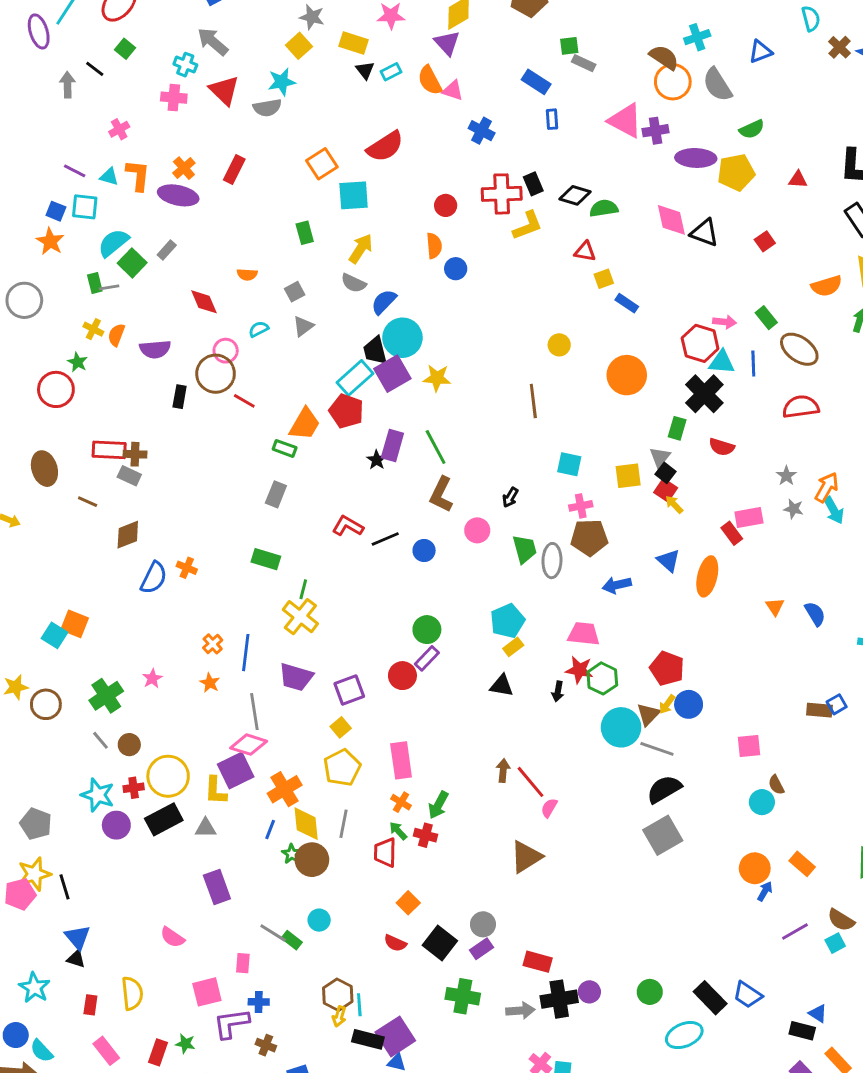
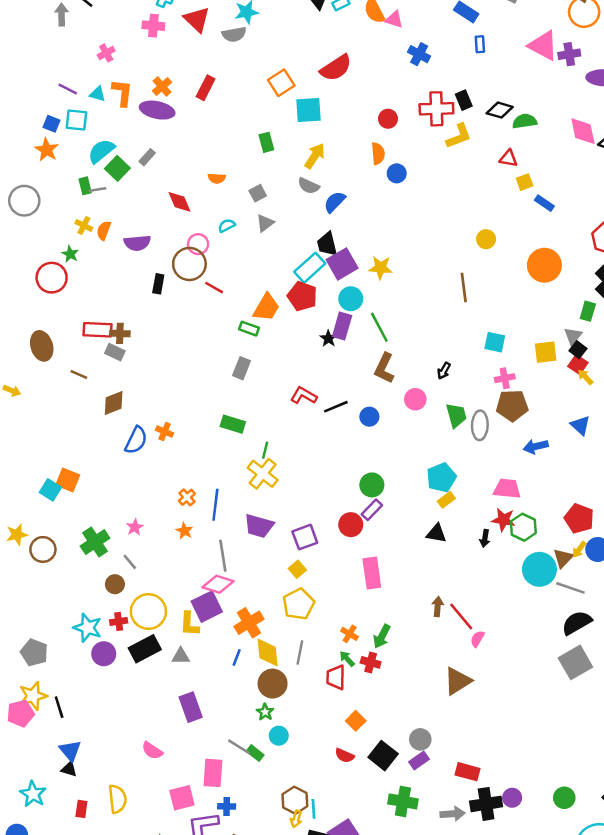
cyan circle: (402, 338) -> (351, 299), moved, size x0.7
gray line: (101, 740) -> (130, 562), moved
pink rectangle: (401, 760) -> (372, 573), moved
green star: (292, 854) -> (265, 712), moved
pink rectangle: (243, 963) -> (213, 773), size x1.6

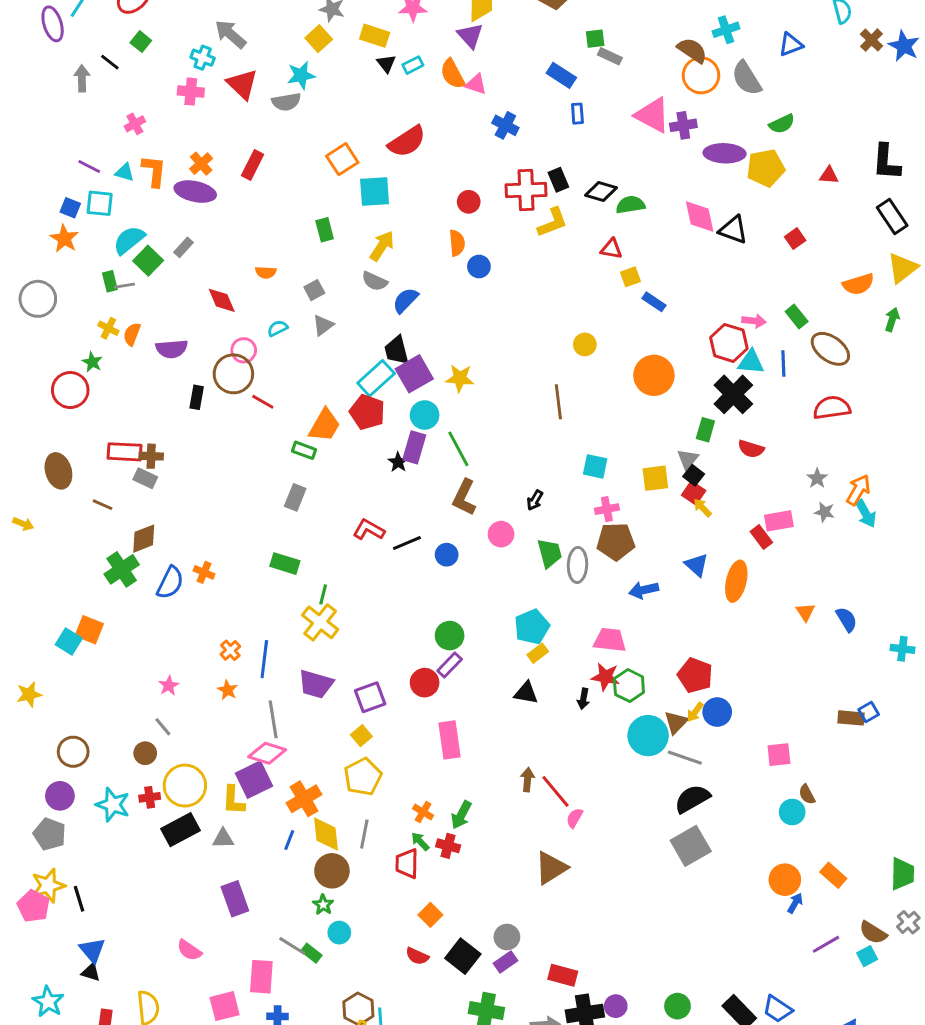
green cross: (95, 542) -> (122, 569), moved
brown circle: (43, 549) -> (73, 752), moved
purple circle: (104, 654) -> (60, 796), moved
pink pentagon: (21, 713) -> (33, 906), turned -30

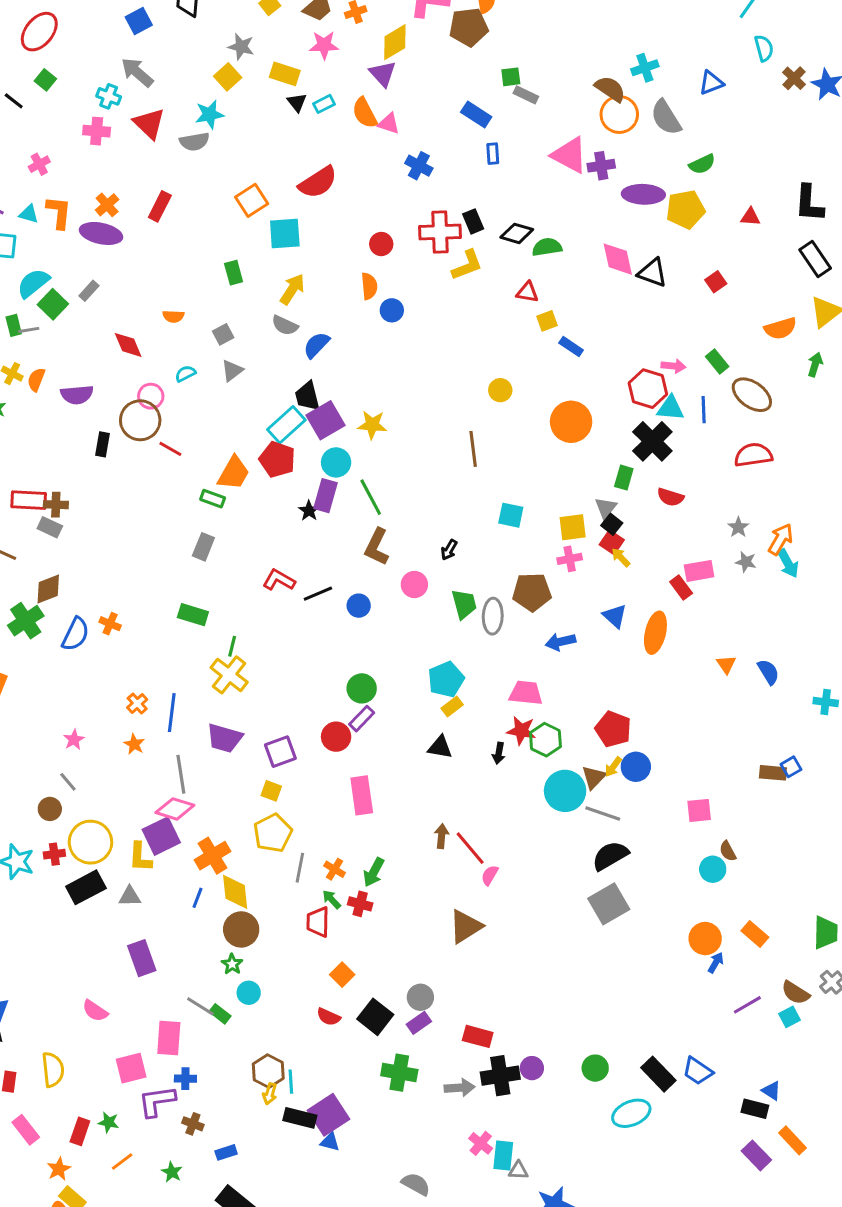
pink cross: (607, 509) -> (570, 559), moved
yellow square: (361, 736) -> (271, 791), turned -30
gray line: (364, 834) -> (300, 868), moved

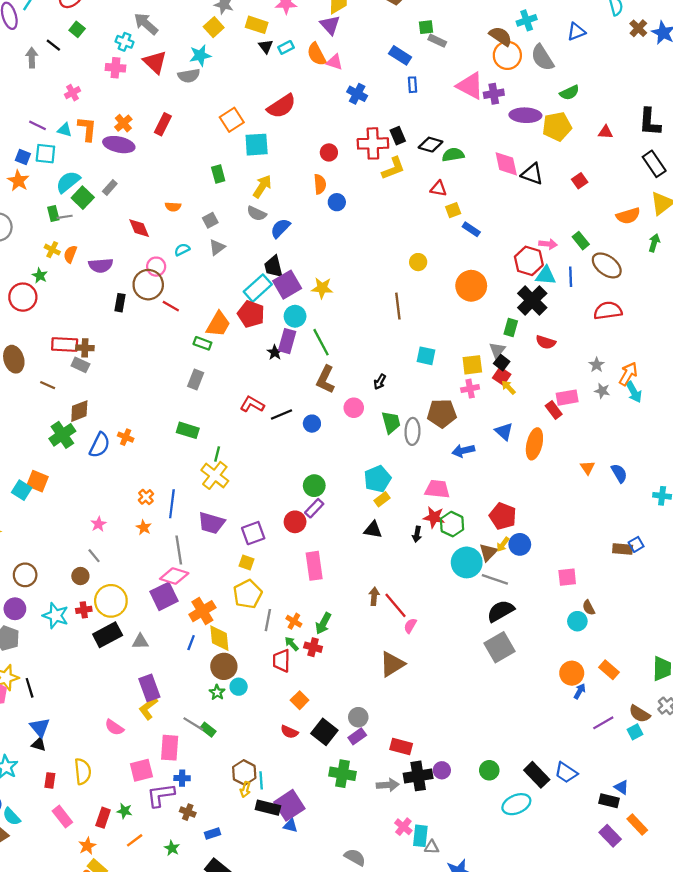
yellow L-shape: (140, 857) -> (148, 708), moved, turned 50
cyan circle: (249, 993) -> (239, 687), moved

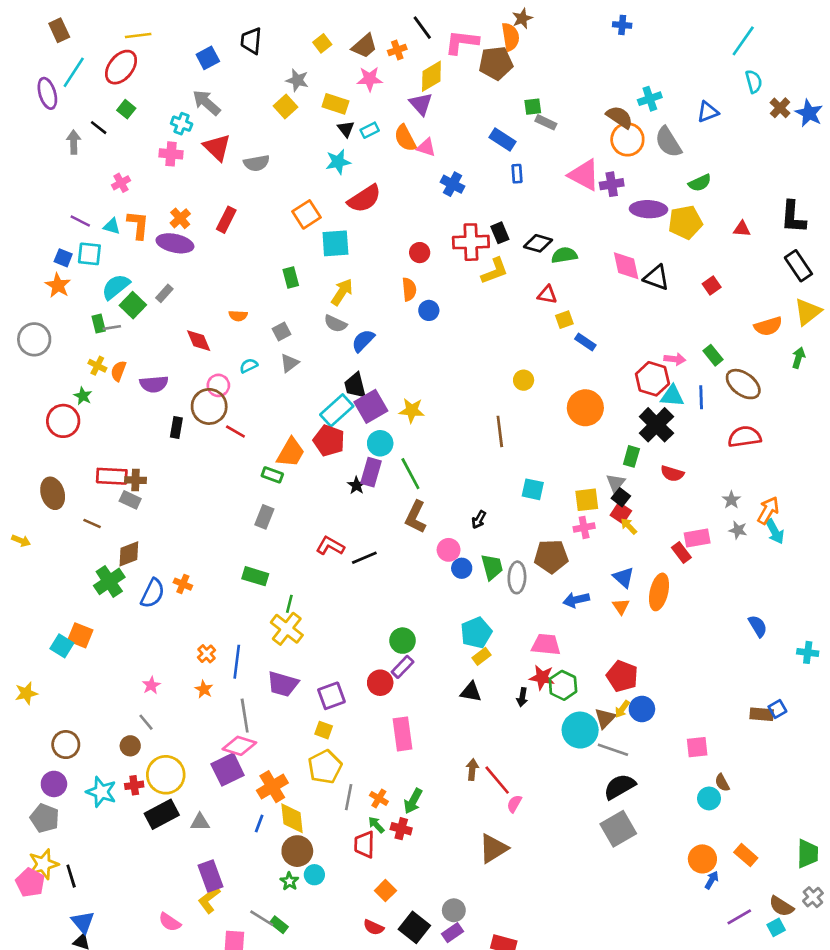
cyan star: (200, 55) -> (338, 162), moved
blue circle: (312, 424) -> (462, 568), moved
orange triangle: (588, 468) -> (621, 606), moved

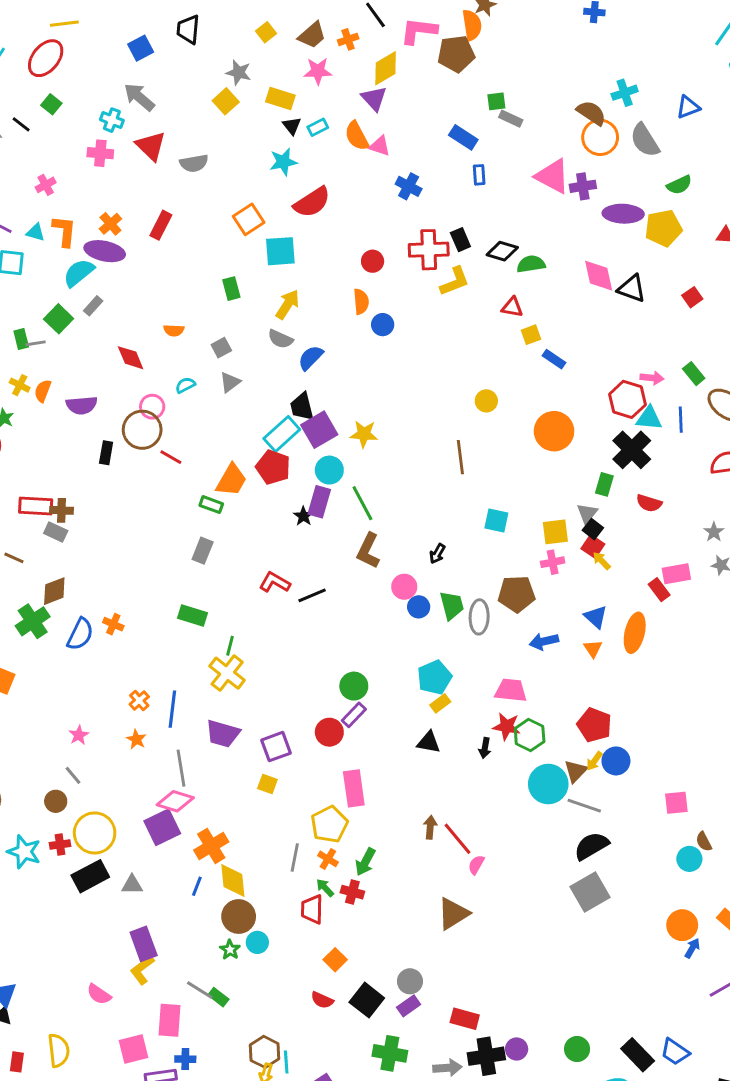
cyan semicircle: (116, 287) -> (79, 273), moved
yellow pentagon: (325, 767) -> (329, 824), moved

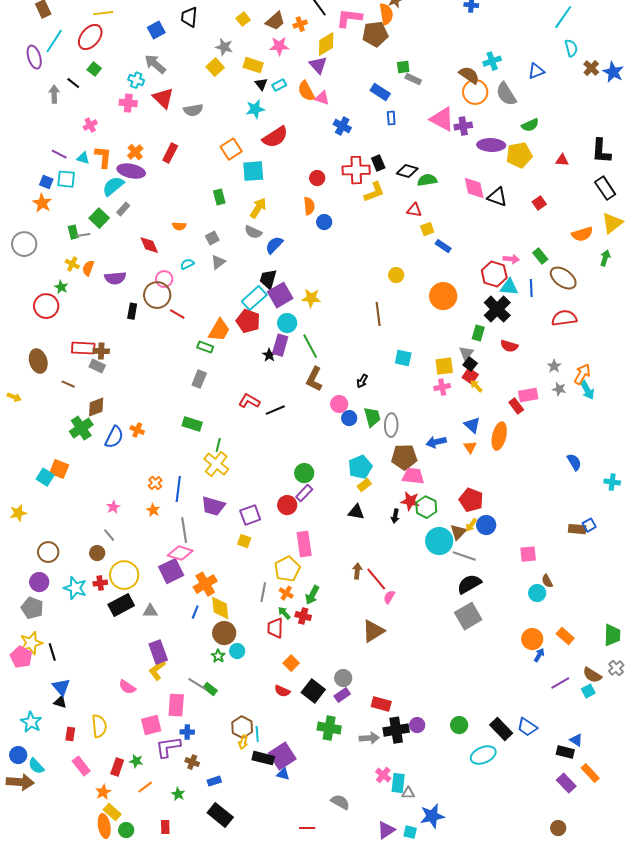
black trapezoid: (302, 407) -> (268, 279), turned 30
brown pentagon: (517, 594) -> (404, 457), moved

